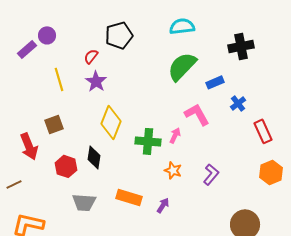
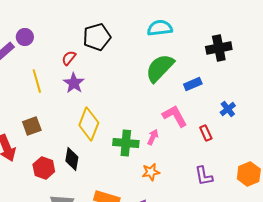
blue cross: (238, 103) -> (228, 109), moved
red rectangle: (263, 131) -> (206, 133), moved, size x0.7
orange star: (173, 170) -> (151, 172), turned -30
purple L-shape: (211, 174) -> (204, 176), moved, turned 130

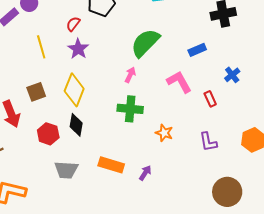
green semicircle: (160, 68) -> (145, 43), moved
yellow diamond: (89, 124) -> (74, 90), moved
pink arrow: (153, 137) -> (130, 75), moved
orange star: (151, 172) -> (164, 133), moved, turned 30

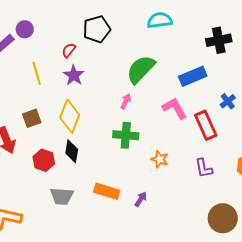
blue rectangle: (197, 50) -> (193, 76), size x1.5
red rectangle: (210, 99) -> (206, 125), size x1.8

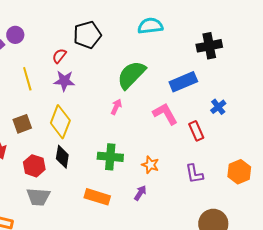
purple star: (74, 75) -> (64, 81), turned -30
red rectangle: (206, 125) -> (196, 131), size x0.7
green cross: (126, 135) -> (110, 157), moved
gray trapezoid: (62, 196) -> (38, 197), moved
purple arrow: (141, 199) -> (140, 193), moved

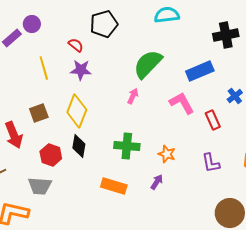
red semicircle: (59, 56) -> (76, 45), turned 91
gray trapezoid: (38, 197) -> (40, 186), moved

